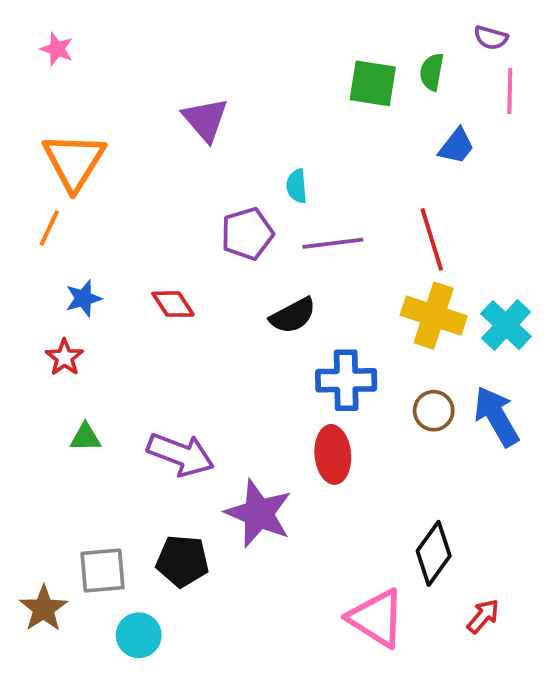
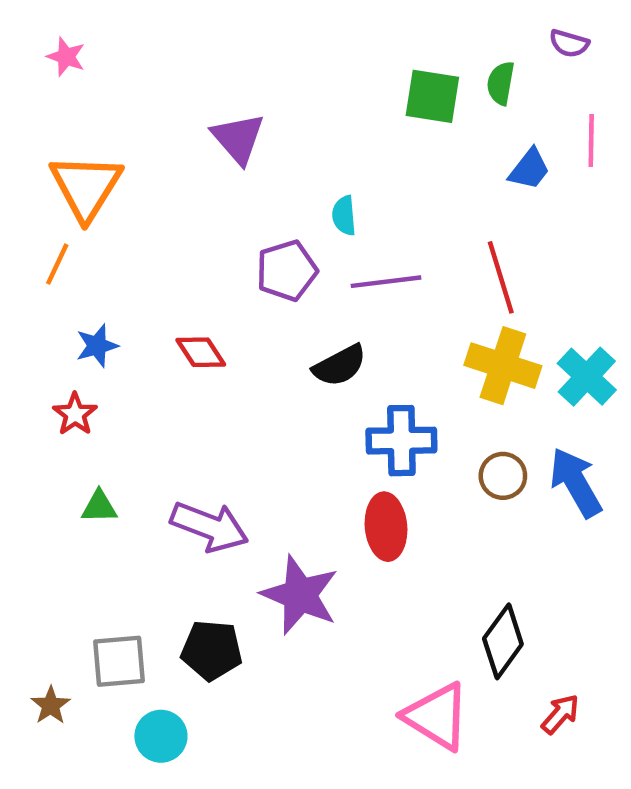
pink line: (510, 91) -> (591, 141), moved
brown star: (44, 609) -> (51, 705), size x0.7

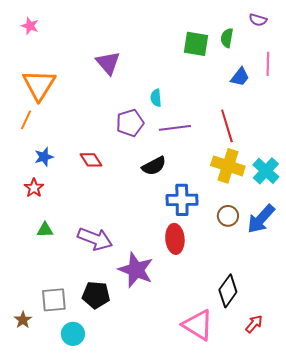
blue arrow: (576, 482) -> (261, 219), turned -108

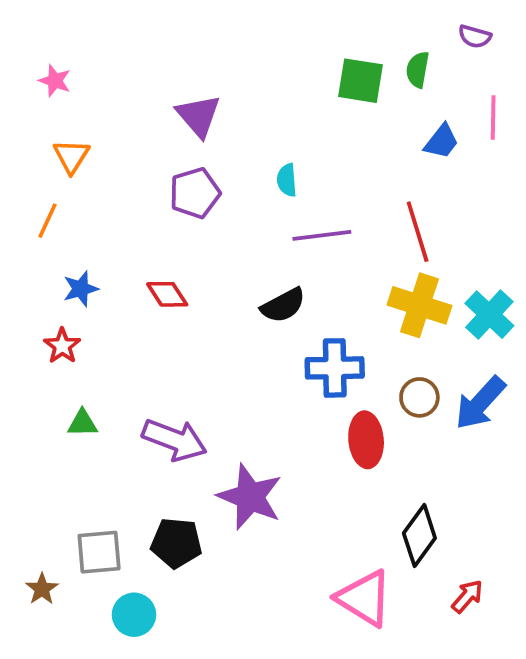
pink star: (30, 26) -> (55, 81), moved
orange triangle: (39, 85) -> (71, 156), size x0.6
purple pentagon: (130, 123) -> (195, 193), moved
red ellipse: (175, 239) -> (366, 440), moved

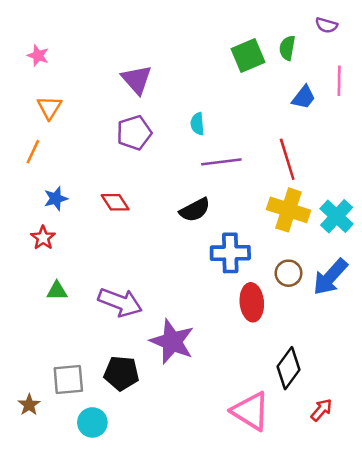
green square: (361, 81) -> (248, 56), turned -32

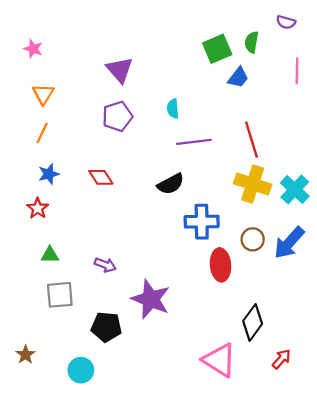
blue trapezoid: (304, 97) -> (238, 78), moved
orange line: (33, 152) -> (42, 133), moved
purple arrow: (120, 302) -> (105, 265), size x0.6
gray square: (68, 379) -> (60, 295), moved

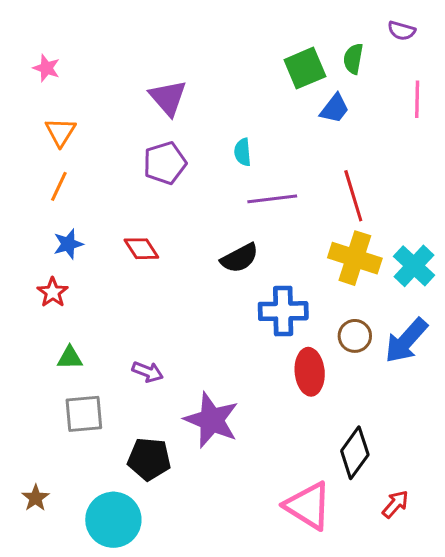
cyan circle: (81, 370) -> (113, 520), size x1.5

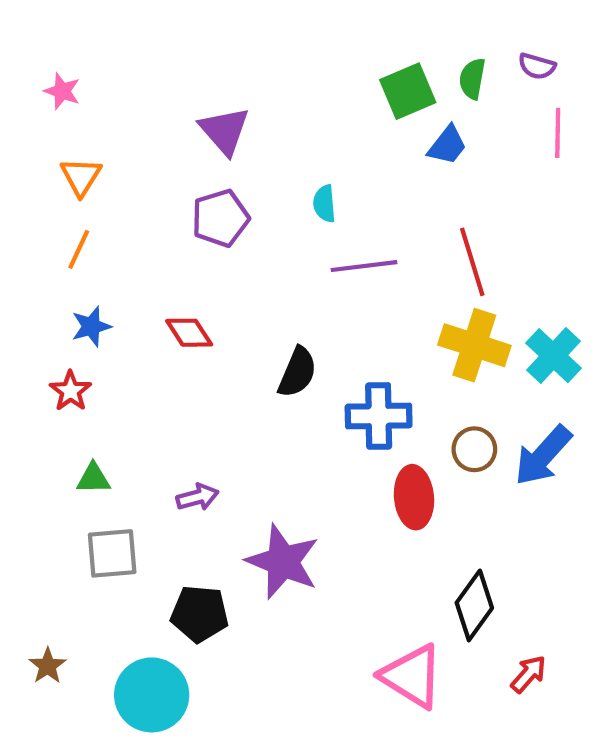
purple semicircle: (402, 31) -> (537, 66), moved
black semicircle: (240, 258) -> (297, 372), moved, turned -39
purple arrow: (148, 372) -> (197, 497), turned -36

